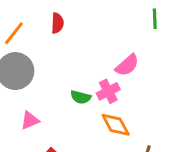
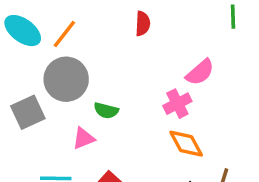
red semicircle: (57, 23) -> (143, 24), moved
green semicircle: (81, 97) -> (106, 111), moved

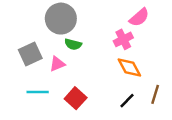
gray circle: (66, 79) -> (61, 19), moved
gray square: (28, 112) -> (30, 54), moved

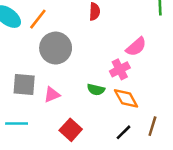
green semicircle: (73, 44) -> (96, 90), moved
gray square: (30, 54) -> (24, 85), turned 30
cyan line: (38, 92) -> (17, 124), moved

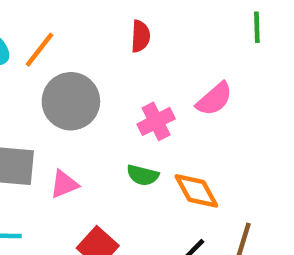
pink cross: (120, 69) -> (156, 121), moved

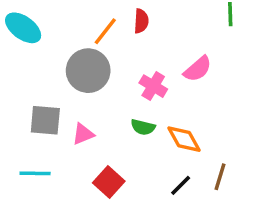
orange line: (40, 50) -> (105, 31), moved
pink cross: (156, 121) -> (153, 86), turned -32

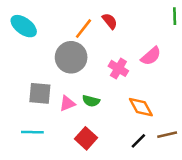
red semicircle: (141, 21) -> (110, 21), turned -42
green semicircle: (143, 127) -> (91, 101), moved
brown line: (220, 177) -> (167, 135), turned 60

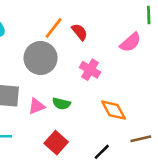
red semicircle: (110, 21) -> (80, 32), moved
pink semicircle: (151, 56) -> (130, 42), moved
black line: (138, 141) -> (102, 152), moved

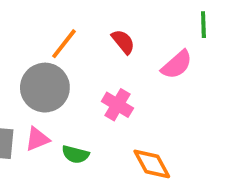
red semicircle: (80, 32) -> (123, 42), moved
pink triangle: (37, 106) -> (37, 139), moved

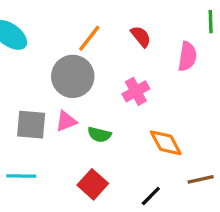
pink semicircle: (177, 65) -> (187, 56), turned -40
pink cross: (117, 105) -> (136, 91), turned 30

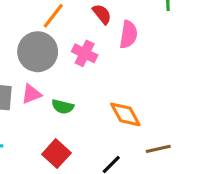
pink semicircle: (187, 56) -> (129, 34), moved
pink cross: (136, 91) -> (85, 53), moved, turned -35

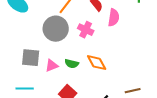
pink triangle: (31, 94) -> (52, 66), moved
orange diamond: (125, 114) -> (97, 63), moved

